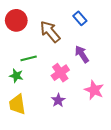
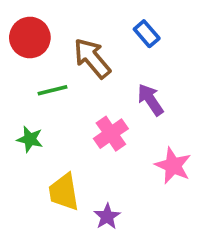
green line: (29, 58) -> (52, 90), moved
purple star: (58, 100) -> (107, 216), moved
yellow trapezoid: (17, 104) -> (64, 192), moved

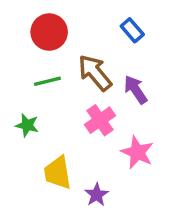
red circle: (30, 38) -> (49, 32), moved
brown arrow: (92, 58) -> (95, 73), moved
pink star: (173, 166) -> (137, 152), moved

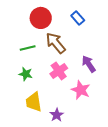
red circle: (49, 32) -> (41, 18), moved
purple arrow: (136, 90) -> (89, 64), moved
green star: (27, 125) -> (26, 74), moved

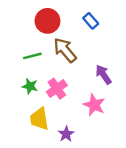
pink cross: (59, 71) -> (57, 89), moved

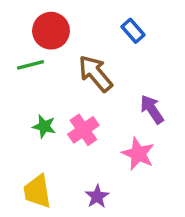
red circle: (47, 21) -> (51, 31), moved
green line: (32, 56) -> (30, 65), moved
yellow trapezoid: (39, 119) -> (37, 191), moved

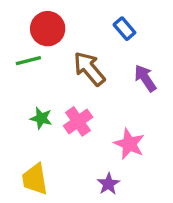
purple arrow: (152, 109) -> (145, 78), moved
purple star: (97, 196) -> (108, 184), moved

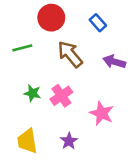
red circle: (48, 29) -> (51, 18), moved
purple arrow: (145, 78) -> (114, 62), turned -40
purple star: (108, 184) -> (69, 141), moved

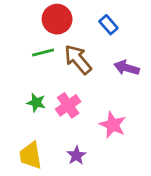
green line: (22, 48) -> (43, 52), moved

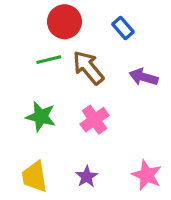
green star: (36, 103) -> (41, 117), size x1.4
pink cross: (68, 105) -> (95, 120), moved
pink star: (113, 125) -> (147, 175), moved

